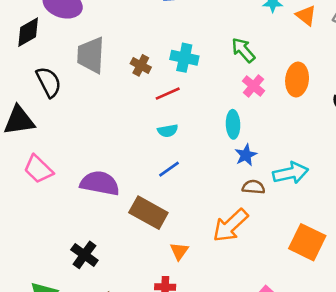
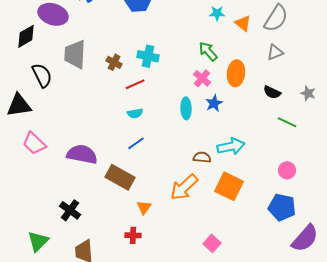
green arrow: (243, 50) -> (208, 51), moved
blue star: (246, 155) -> (214, 103), moved
orange square: (307, 242) -> (229, 186), moved

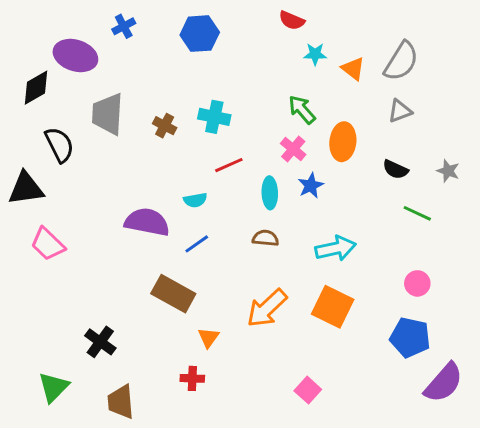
red line: (135, 84) -> (229, 165), moved
purple semicircle: (82, 154) -> (147, 222), moved
brown semicircle: (202, 157) -> (265, 238), moved

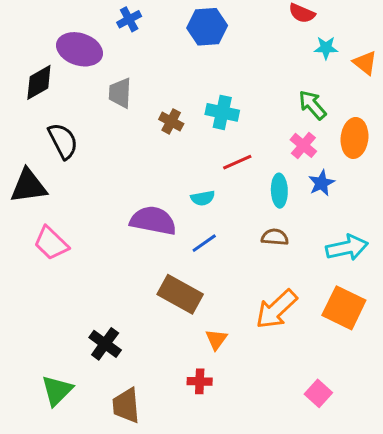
gray trapezoid: (108, 114) -> (120, 93), moved, size x0.7

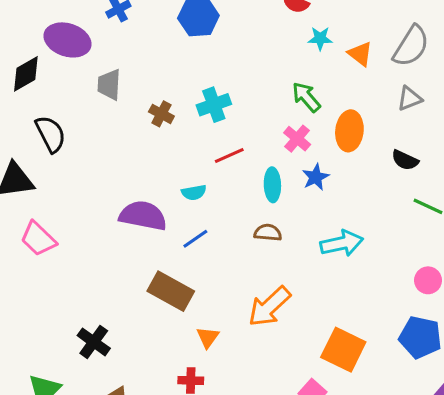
cyan cross: (222, 112) -> (214, 105), turned -32
orange square: (344, 308) -> (343, 350), moved

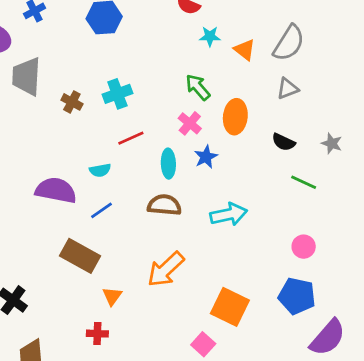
gray trapezoid: (109, 85) -> (26, 77), size x1.4
brown semicircle: (268, 233) -> (164, 205), size x1.4

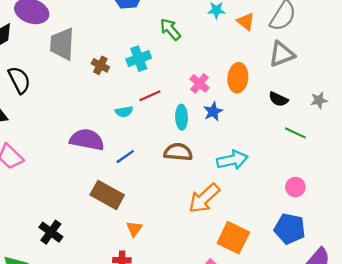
green arrow: (198, 87) -> (170, 29), moved
gray triangle: (288, 89) -> (282, 54), size x1.4
gray star: (332, 143) -> (319, 100), turned -30
cyan semicircle: (100, 170) -> (124, 112), moved
orange arrow: (166, 269) -> (204, 198), moved

